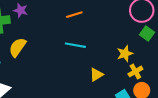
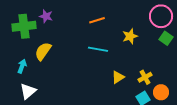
yellow star: (125, 54) -> (130, 36), moved
yellow cross: (135, 71) -> (145, 77), moved

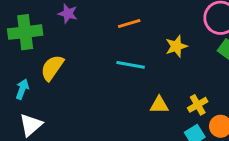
purple star: (46, 16) -> (68, 14), moved
yellow triangle: (118, 77) -> (159, 105), turned 32

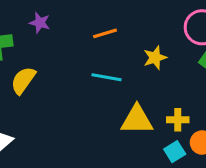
yellow triangle: (159, 105) -> (137, 120), size x1.6
yellow cross: (198, 105) -> (178, 120), turned 30

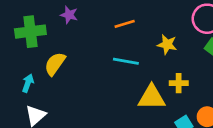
yellow star: (155, 58) -> (167, 44), turned 30
yellow cross: (178, 120) -> (179, 83), moved

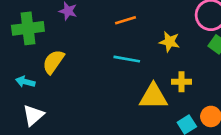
cyan arrow: (28, 83) -> (25, 82), turned -96

